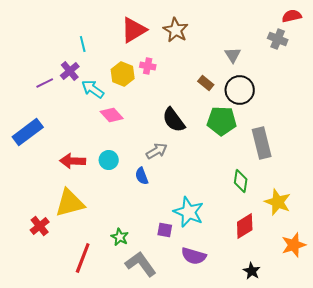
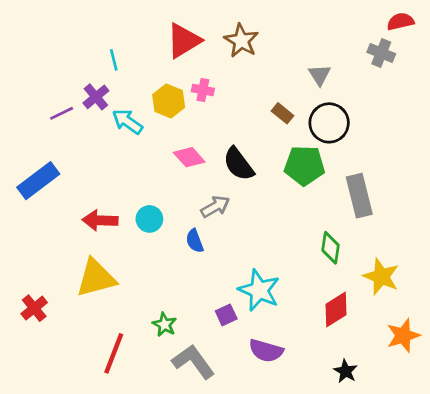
pink diamond: (112, 115) -> (189, 157), moved
red cross: (40, 226) -> (34, 308), moved
purple square: (165, 230) -> (226, 315), turned -35

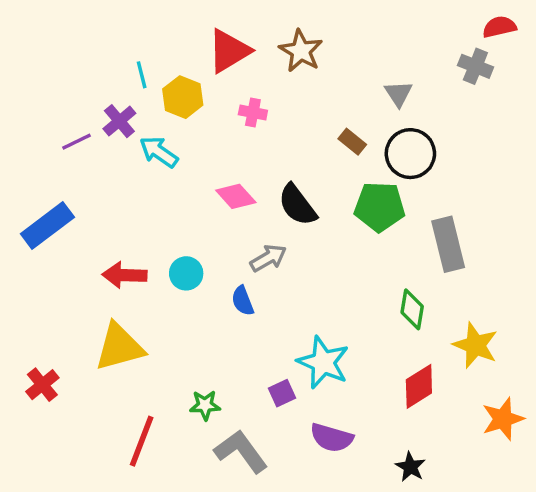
yellow hexagon: (169, 101) -> (183, 97), moved
green star: (164, 325) -> (205, 405), turned -30
black star: (346, 371) -> (410, 467), moved

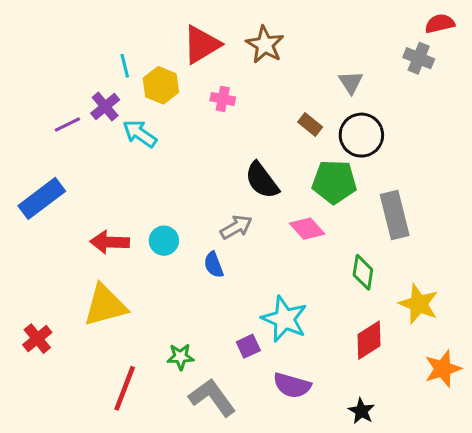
pink diamond: (236, 196) -> (307, 229), moved

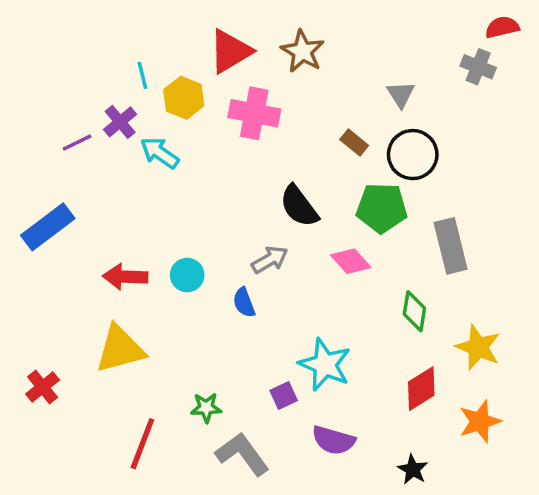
pink cross: (223, 99) -> (254, 113), size x1.8
orange star: (443, 369) -> (480, 421), moved

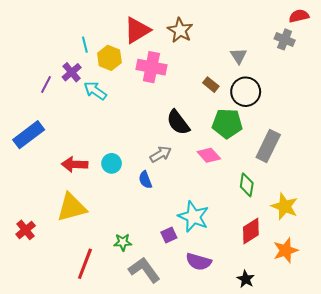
purple line: (77, 143) -> (46, 85), turned -36
gray rectangle: (451, 246) -> (268, 146), turned 40

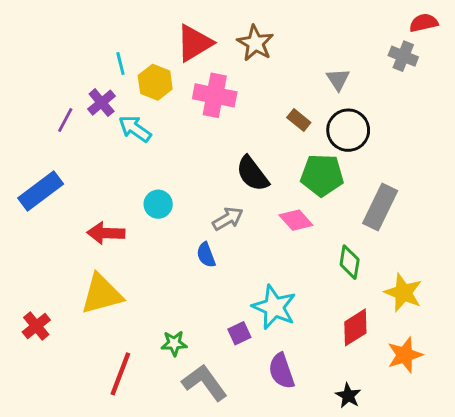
cyan circle: (112, 163) -> (158, 204), moved
purple semicircle: (199, 262) -> (281, 371), turned 55

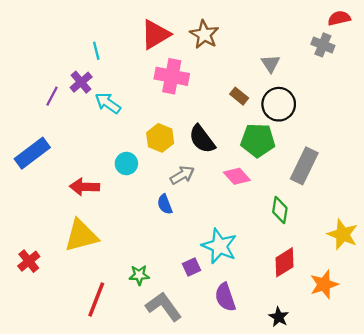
yellow hexagon: (155, 82) -> (160, 138), moved
yellow star: (403, 293) -> (343, 234), moved

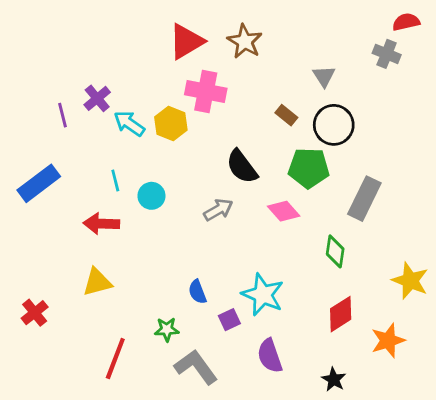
cyan line: (96, 51) -> (115, 181), moved
purple line: (52, 96) -> (62, 115), turned -42
yellow hexagon: (160, 138) -> (171, 123), moved
blue semicircle: (165, 204) -> (197, 292), moved
yellow triangle: (81, 236) -> (97, 282), size x0.7

